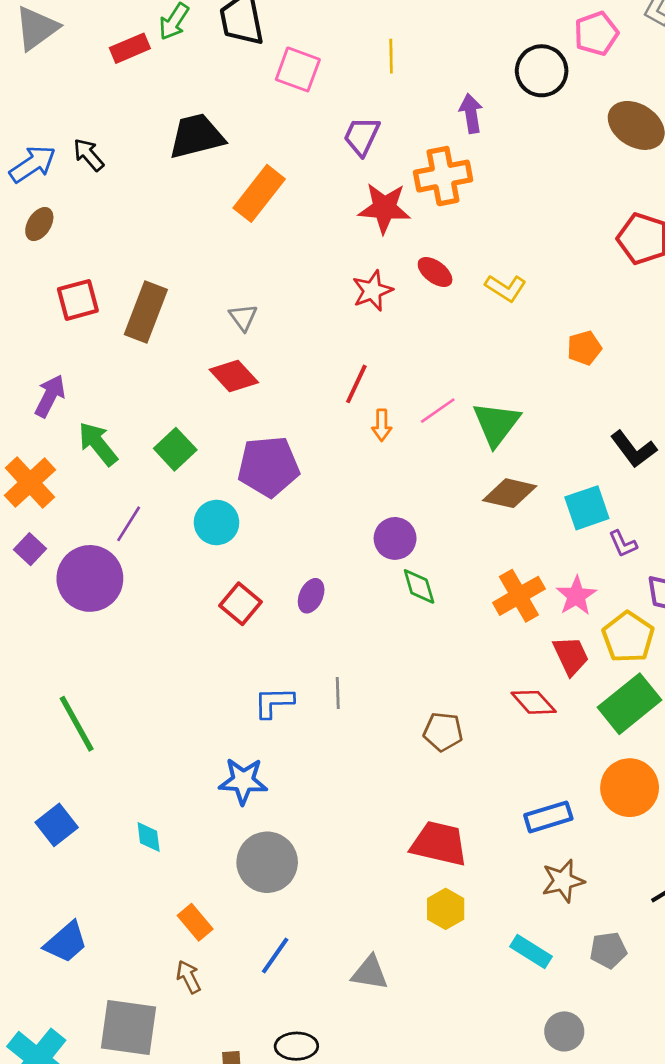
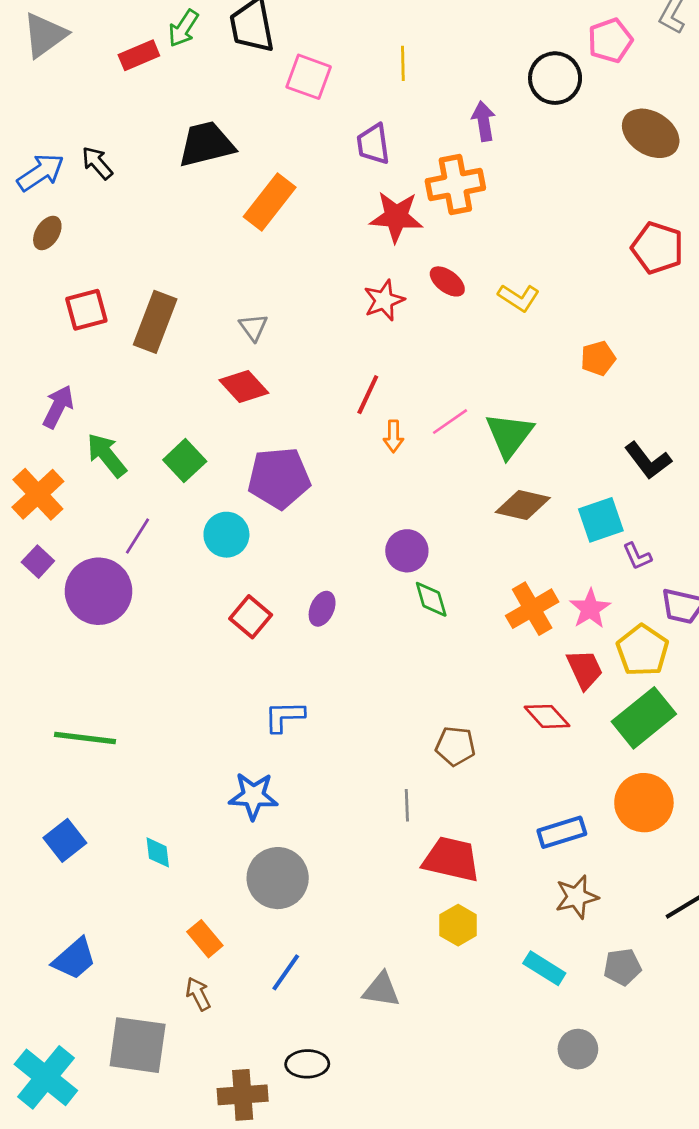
purple trapezoid: (362, 136) -> (373, 144), turned -33
gray line: (338, 693) -> (407, 805), moved
green line: (77, 724) -> (85, 738), turned -54

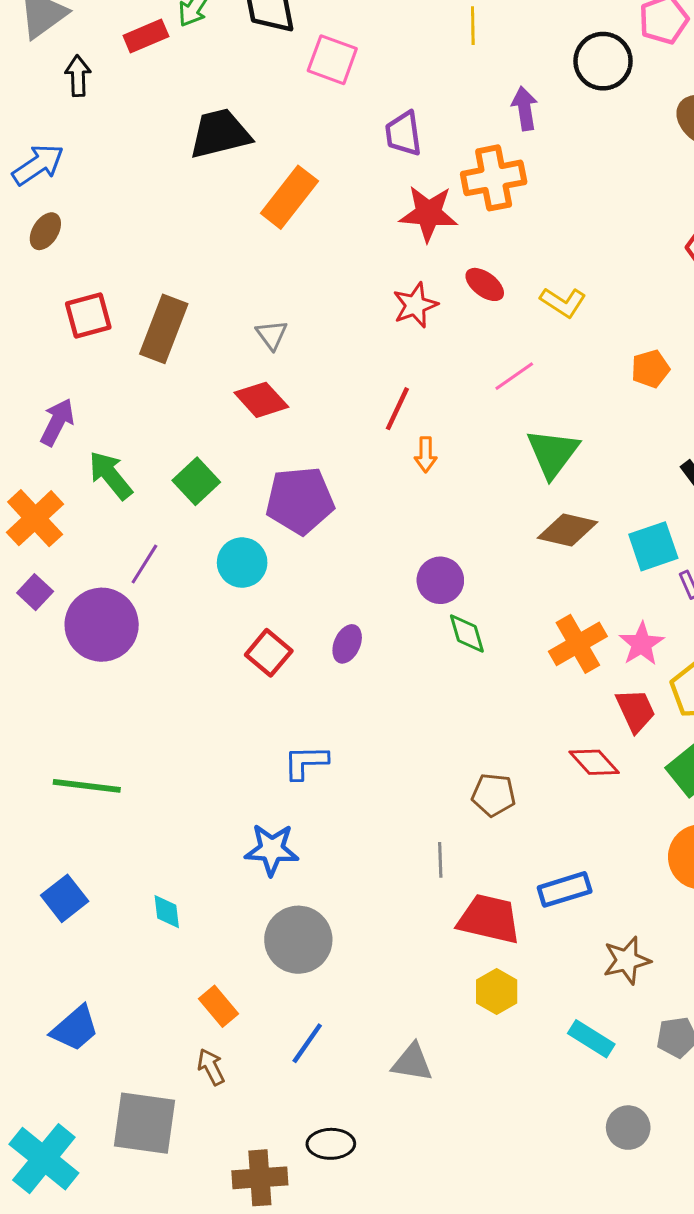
yellow line: (403, 63) -> (473, 26), moved
black arrow: (97, 163) -> (78, 76), moved, turned 39
pink line: (450, 422) -> (514, 376), moved
blue rectangle: (562, 832) -> (565, 889), moved

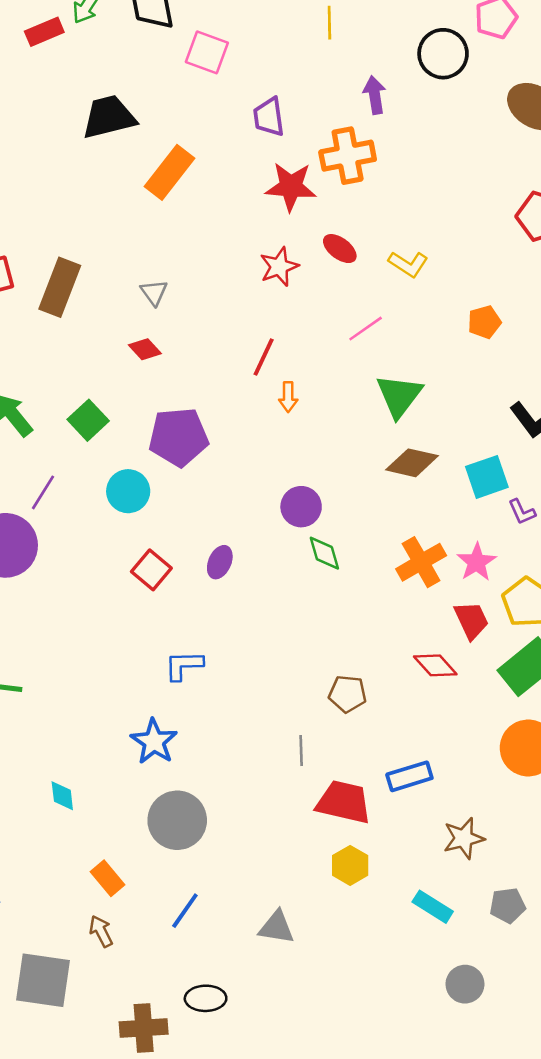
red diamond: (261, 400) -> (145, 349), size x0.7
blue star: (272, 849) -> (154, 742), turned 30

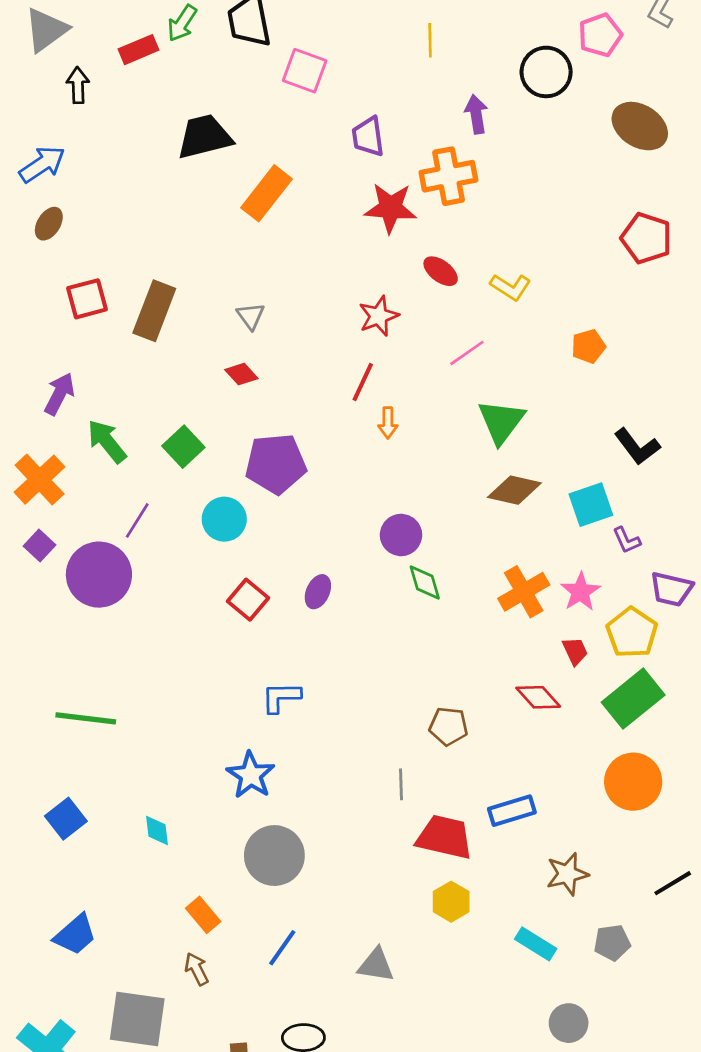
red star: (279, 267) -> (379, 316), moved
red trapezoid: (471, 620) -> (575, 651), size x0.7

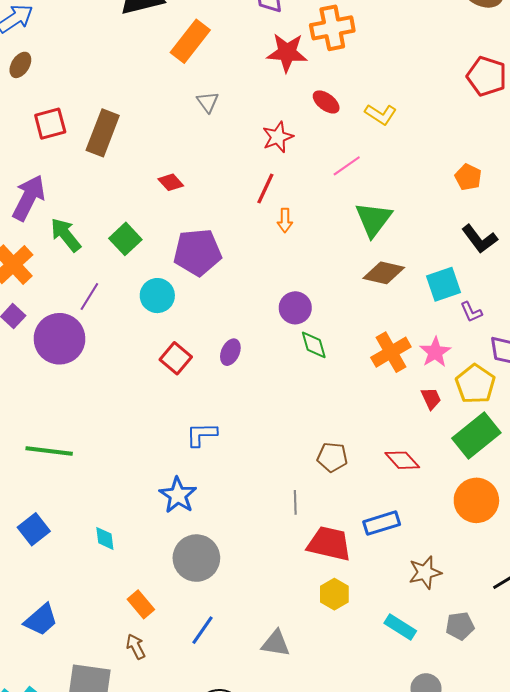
gray triangle: (251, 316) -> (208, 102), moved
orange pentagon: (588, 346) -> (468, 177), moved, turned -30
purple arrow: (59, 394) -> (29, 198), size x1.4
red diamond: (538, 697) -> (402, 460), moved

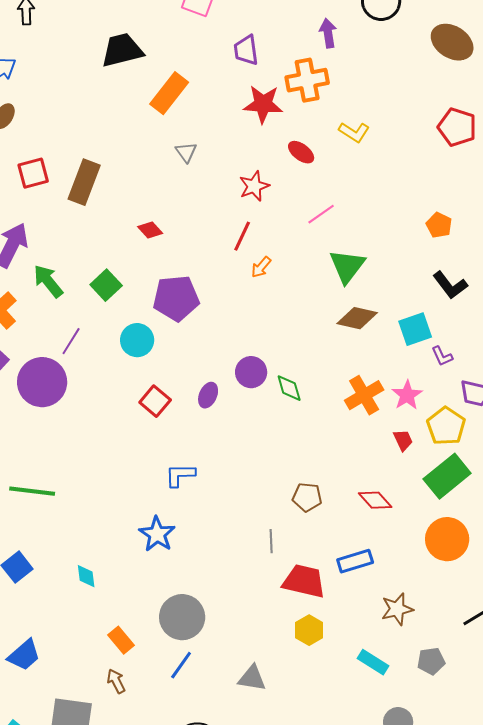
yellow L-shape: (381, 114) -> (354, 132), moved
orange arrow: (285, 220) -> (261, 267), turned 40
purple circle: (295, 308) -> (251, 372), moved
gray circle: (196, 558) -> (182, 617), moved

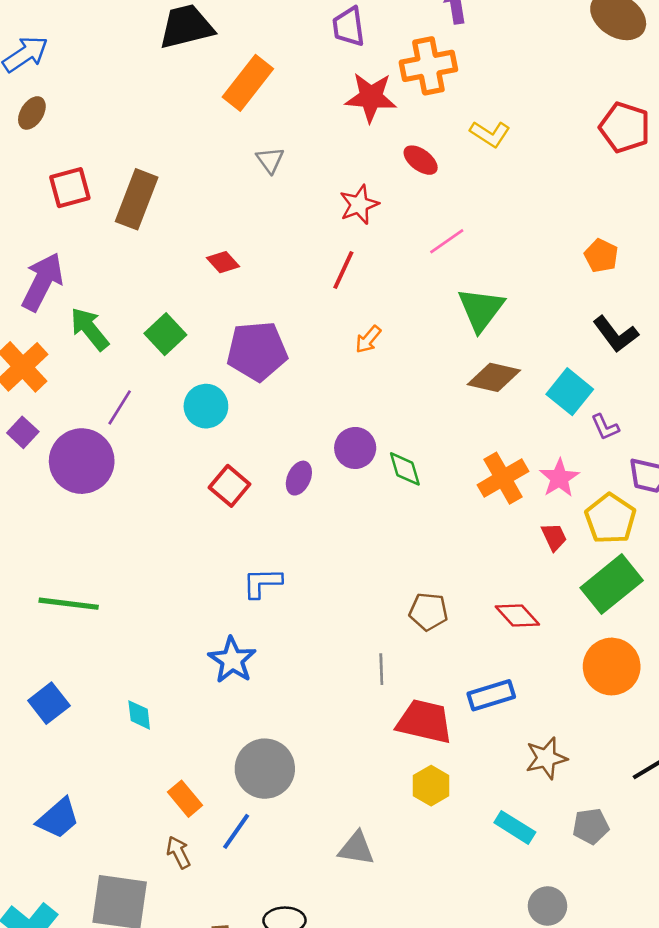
orange arrow: (261, 267) -> (368, 339), moved
cyan square: (415, 329) -> (570, 392), turned -32
blue line: (181, 665) -> (236, 831), moved

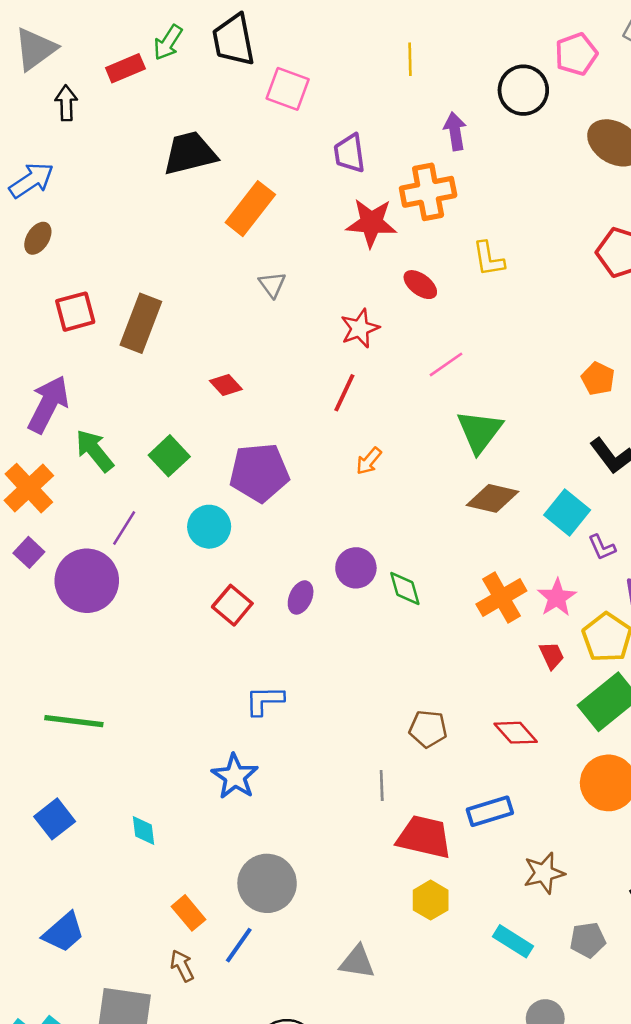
yellow L-shape: (490, 134) -> (489, 259), turned 48

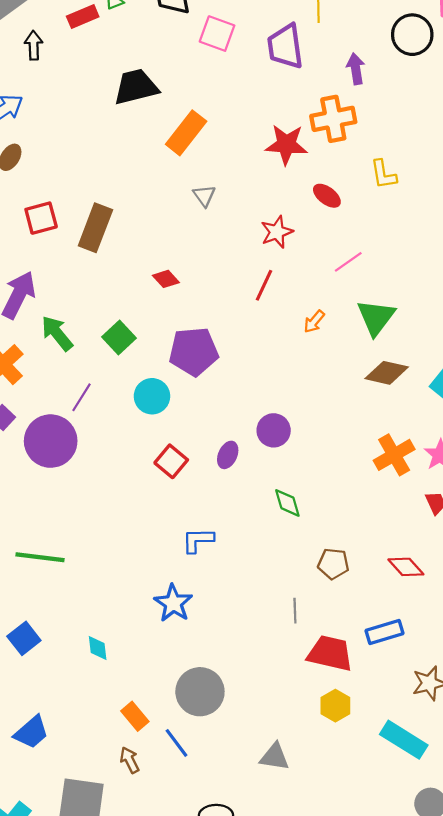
purple trapezoid: (349, 153) -> (285, 46), moved, size x1.4
orange arrow: (369, 461) -> (314, 322), moved
green diamond: (405, 588) -> (287, 503), moved
cyan rectangle: (513, 941) -> (404, 740), size x1.4
blue line: (239, 945) -> (177, 743), turned -72

